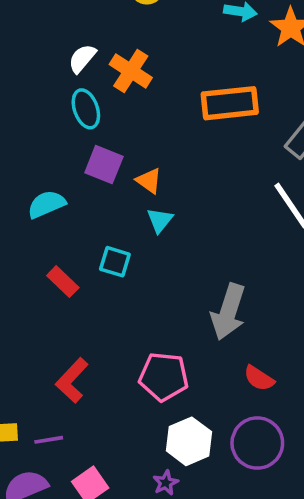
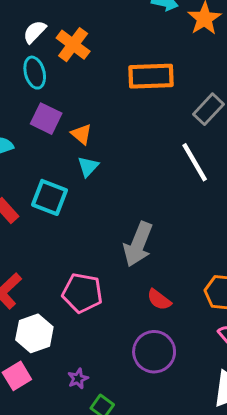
cyan square: (115, 262) -> (49, 197), size x1.4
white hexagon: (189, 441) -> (34, 333), moved

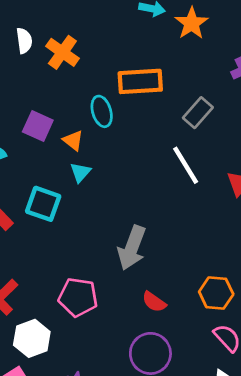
white semicircle: (35, 32) -> (24, 41), turned 130
cyan ellipse: (35, 73) -> (102, 111), moved

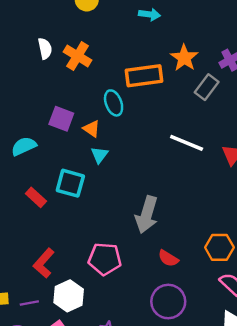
orange star: (192, 23) -> (184, 58), moved
gray rectangle: (198, 113) -> (207, 87), moved
white line: (186, 165) -> (187, 143), turned -32

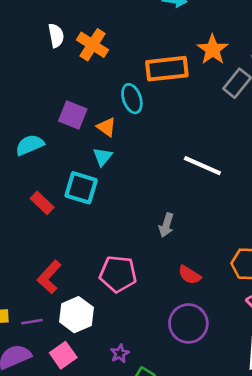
white line: (187, 143) -> (202, 166), moved
cyan triangle: (99, 155) -> (103, 157), moved
gray arrow: (147, 215) -> (166, 225), size x0.6

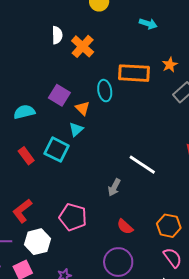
orange star: (213, 50) -> (170, 65), size x0.7
white line: (202, 166) -> (142, 165), moved

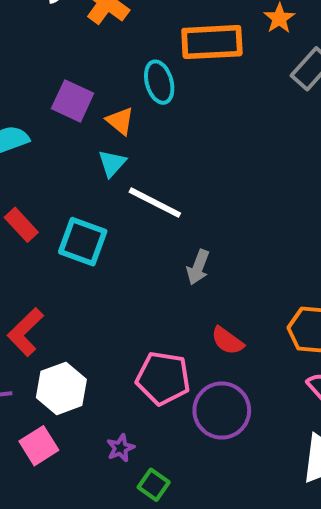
cyan square: (57, 150) -> (83, 242), moved
white line: (142, 165) -> (155, 203), moved
pink pentagon: (73, 217) -> (163, 378), moved

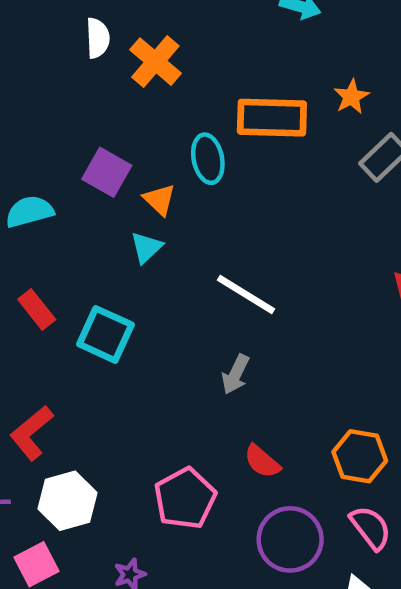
white line: (155, 203) -> (246, 295), moved
pink pentagon: (163, 378) -> (185, 498), turned 30
purple circle: (222, 410) -> (290, 539), moved

